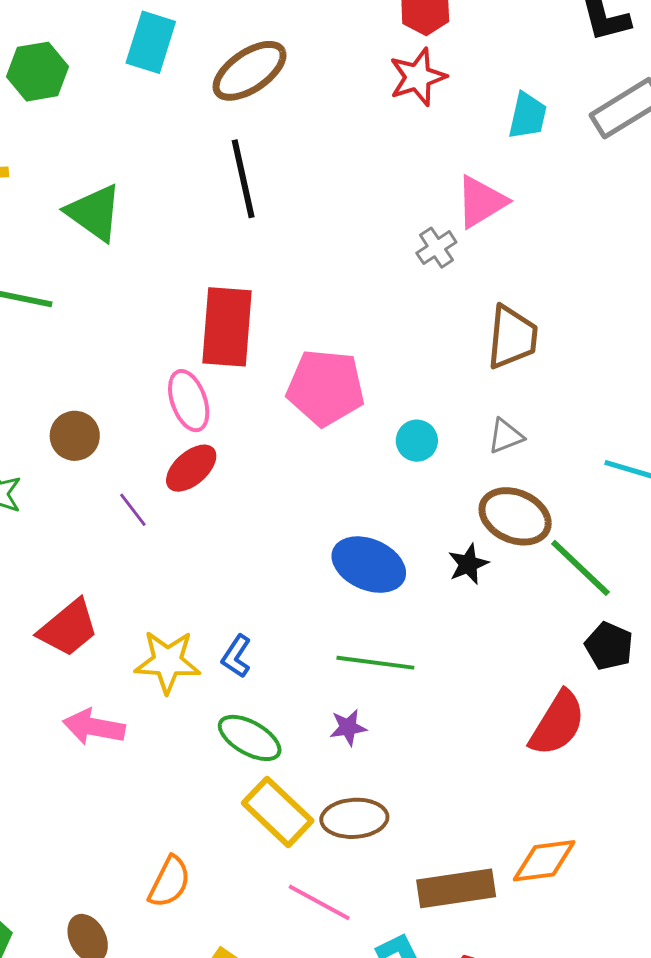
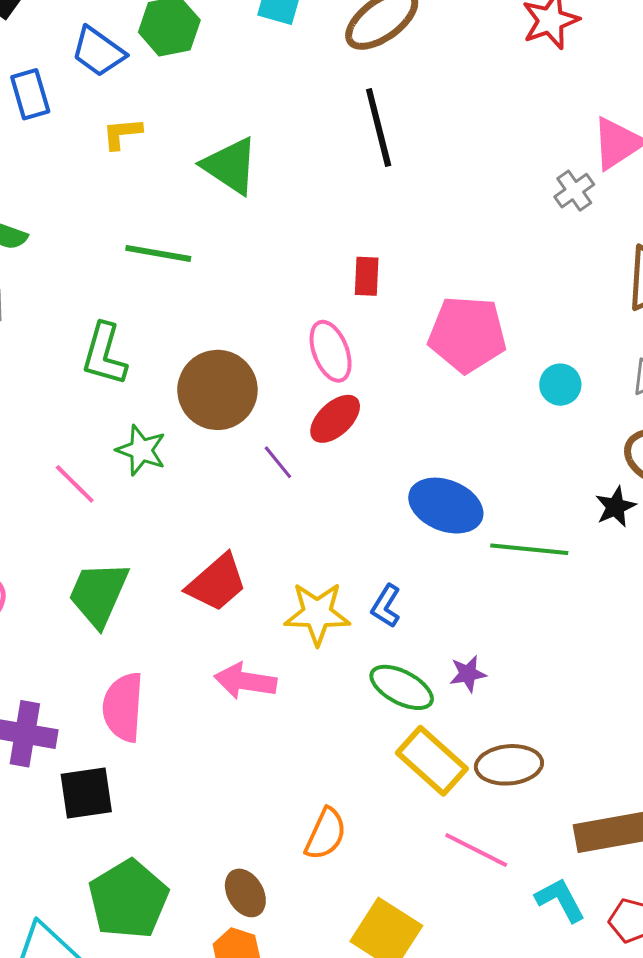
red rectangle: (227, 327) -> (367, 276), size x0.5
brown circle: (75, 436) -> (217, 390), size x1.6
blue ellipse: (369, 565) -> (446, 506), moved
green line: (375, 663) -> (529, 549), moved
purple star: (348, 727) -> (468, 674), moved

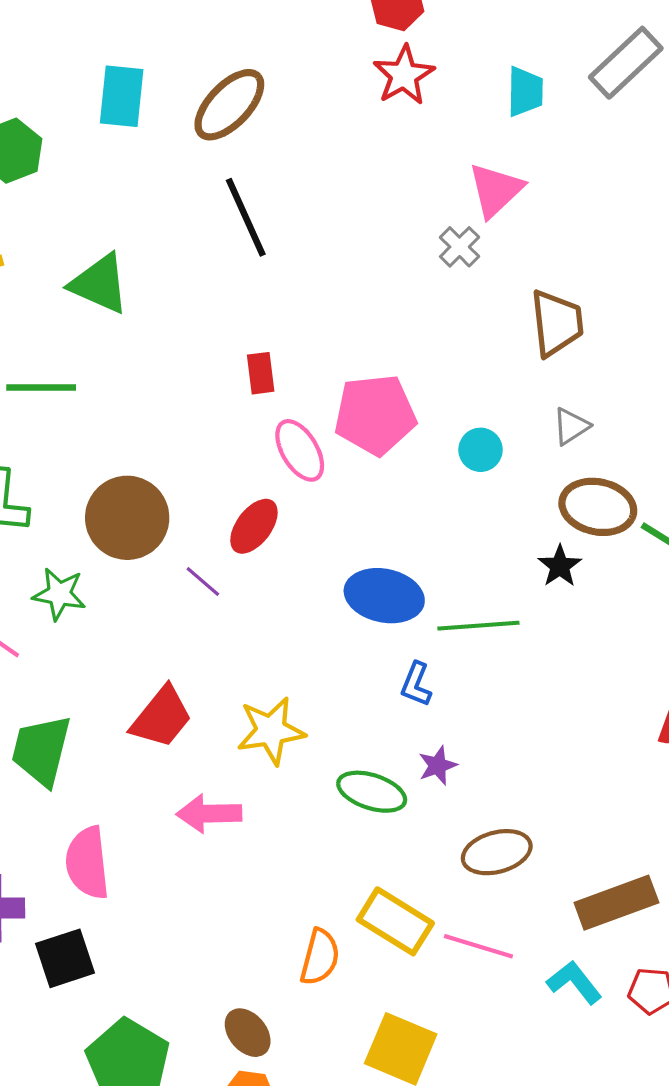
pink ellipse: (331, 351) -> (300, 450), moved
blue L-shape: (386, 606) -> (416, 684), moved
yellow rectangle: (432, 761) -> (395, 921), moved

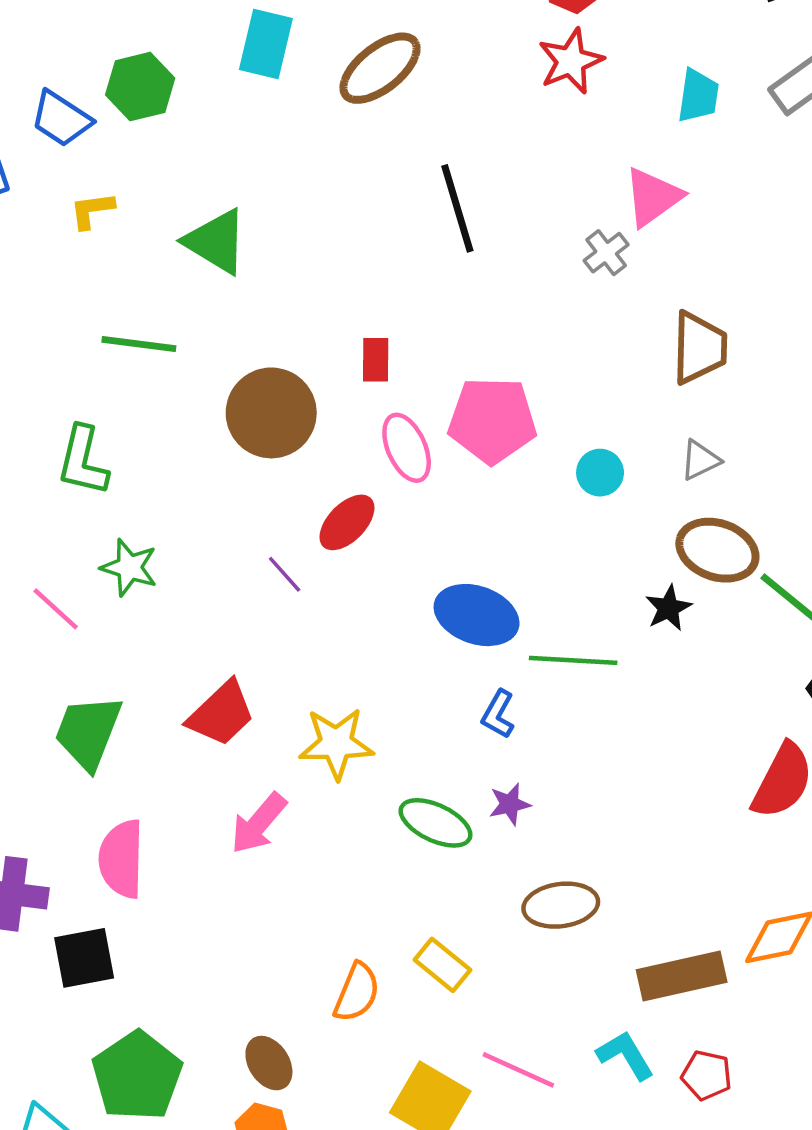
black line: (246, 217) -> (457, 208), moved
brown circle: (127, 518) -> (271, 413), moved
pink arrow: (209, 814) -> (258, 823), turned -56
yellow rectangle: (395, 921) -> (442, 965), size x0.7
pink line: (478, 946) -> (518, 1070), moved

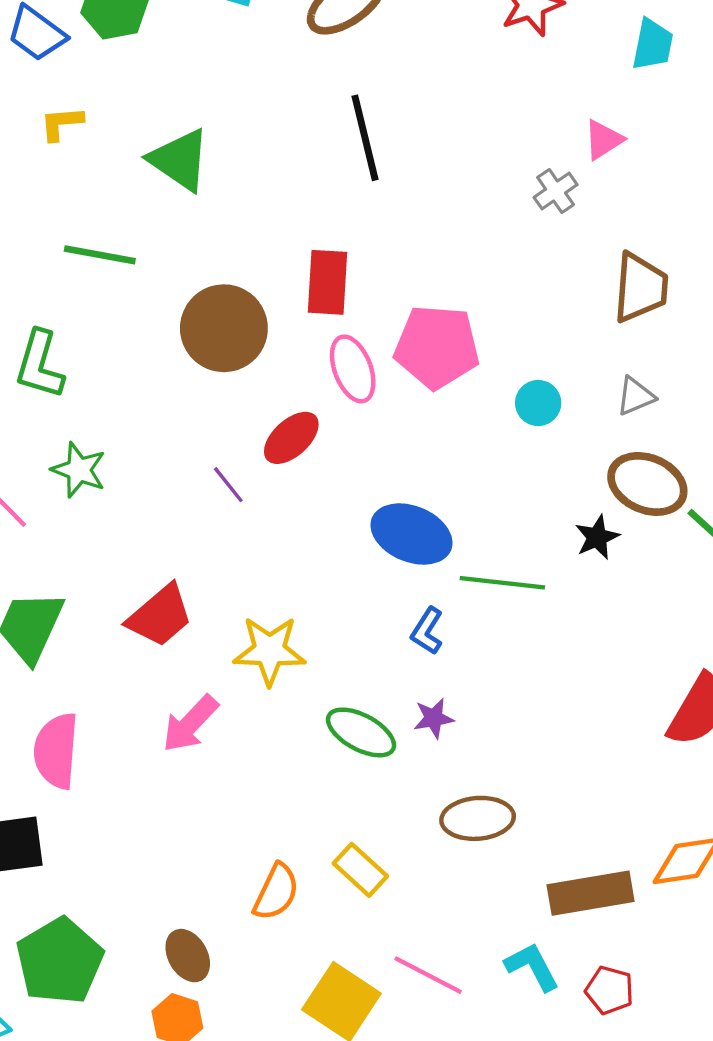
pink triangle: (653, 197) -> (603, 140), size x0.7
black line: (457, 208) -> (365, 138), moved
red rectangle: (376, 360) -> (327, 282), size x1.5

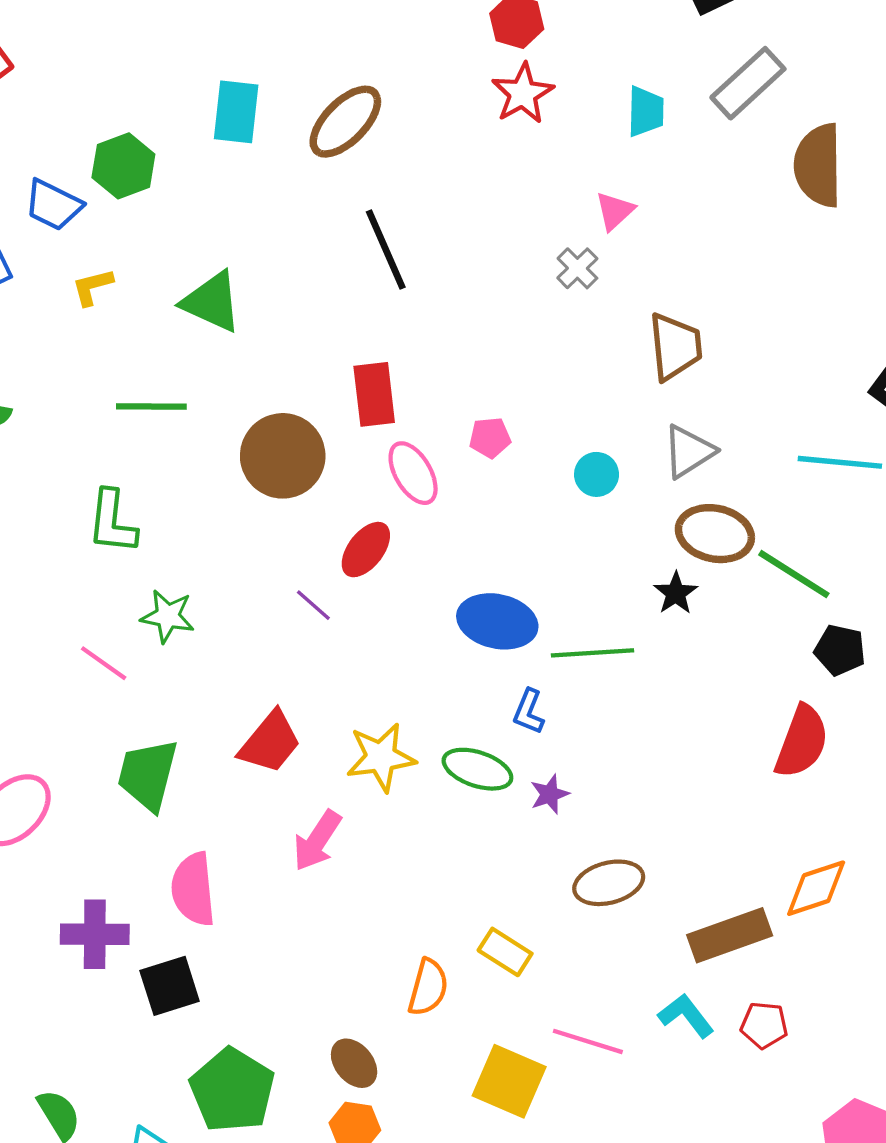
pink pentagon: (437, 347) -> (490, 438), size x0.5
gray triangle: (635, 396) -> (689, 451), size x1.4
green ellipse: (361, 732) -> (477, 769), moved

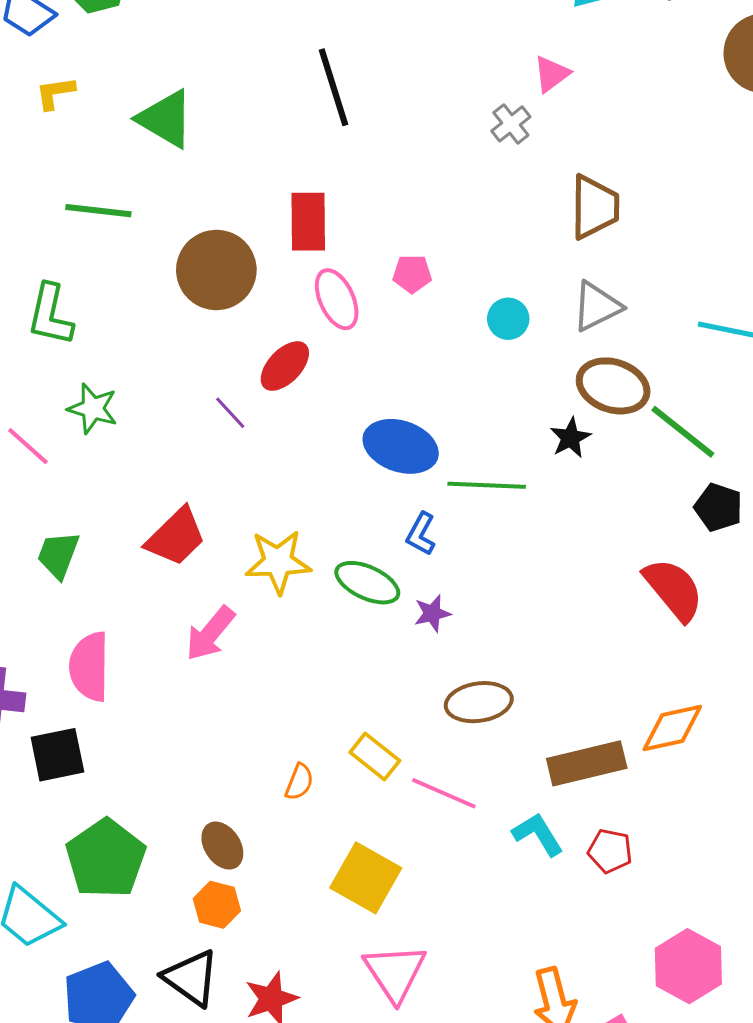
red semicircle: (802, 742) -> (674, 589), turned -66
green trapezoid: (148, 775) -> (58, 555), size x0.7
orange semicircle: (428, 987) -> (299, 782), size x0.7
pink line: (588, 1041) -> (444, 793), moved

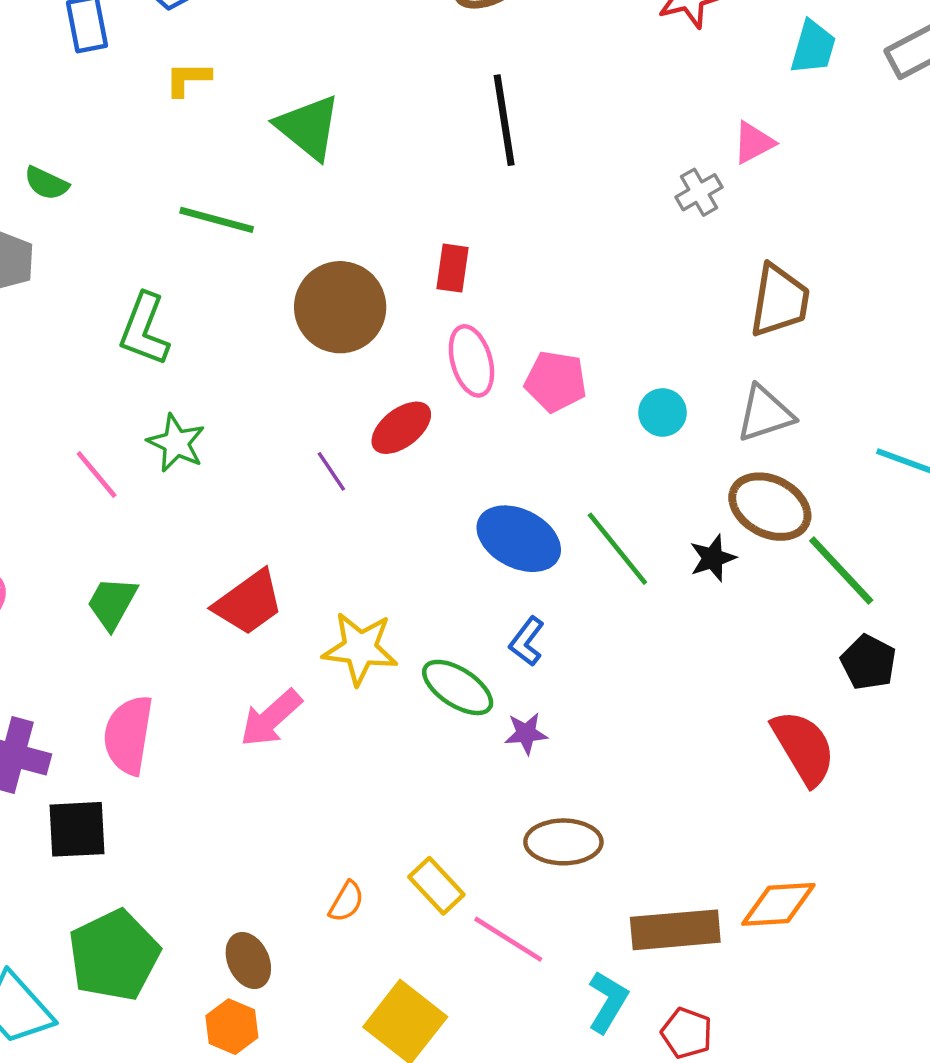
red rectangle: (308, 222) -> (453, 268), size x0.7
pink pentagon: (412, 274) -> (556, 381), moved, size x1.4
green line: (487, 485) -> (617, 549), moved, turned 40
cyan L-shape: (538, 834) -> (608, 1002), turned 54

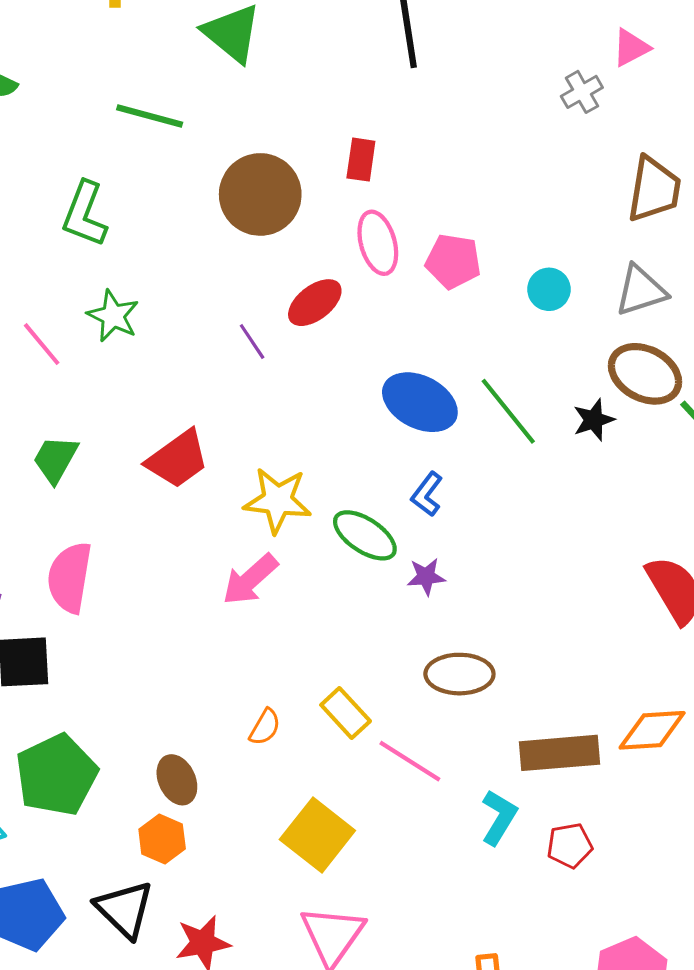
pink arrow: (271, 718) -> (250, 579), moved
red pentagon: (687, 1033) -> (570, 845), turned -30

